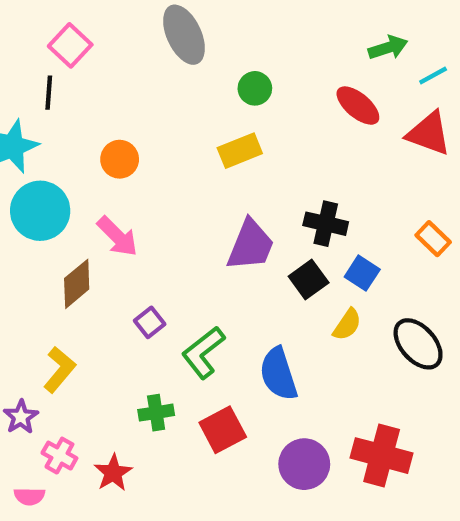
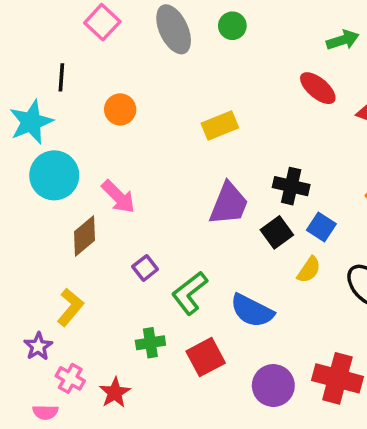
pink square: (70, 45) -> (102, 22), moved
green circle: (255, 88) -> (232, 26), moved
orange circle: (120, 159) -> (120, 109), moved
blue semicircle: (278, 374) -> (252, 311), turned -45

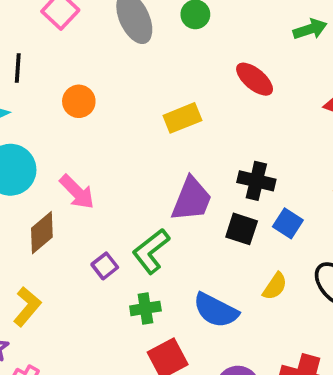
red ellipse: (318, 88) -> (255, 79), moved
black square: (277, 232) -> (242, 229), turned -36
yellow semicircle: (309, 270) -> (275, 286), moved
green L-shape: (190, 293) -> (151, 251), moved
green cross: (150, 343) -> (145, 308), moved

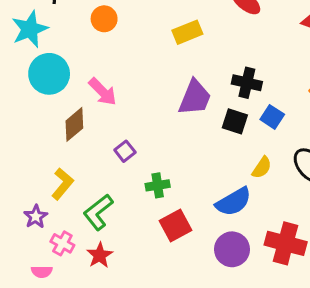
green L-shape: (151, 251) -> (98, 212), moved
blue semicircle: (216, 310) -> (233, 202), moved, turned -57

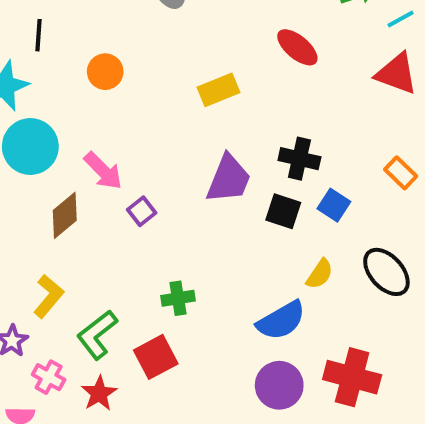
purple square: (125, 151) -> (142, 211), moved
red square: (175, 226) -> (156, 357), moved

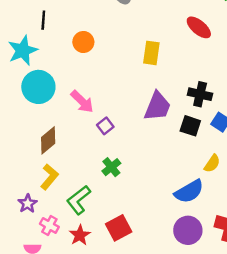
yellow rectangle: (218, 90) -> (151, 53), turned -60
brown diamond: (65, 215) -> (48, 140), moved
green cross: (178, 298) -> (111, 167), moved, turned -30
red square: (156, 357) -> (119, 228), moved

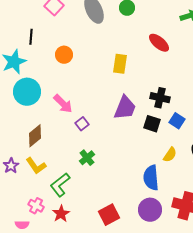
yellow L-shape: (49, 177) -> (36, 166), turned 105
blue semicircle: (189, 191) -> (151, 178), turned 115
purple star: (27, 204) -> (11, 166), moved
red square: (119, 228) -> (109, 215), moved

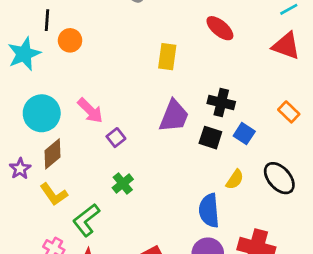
orange circle: (64, 55) -> (70, 40), moved
cyan circle: (27, 92) -> (42, 113), moved
purple star: (11, 166) -> (20, 169), moved

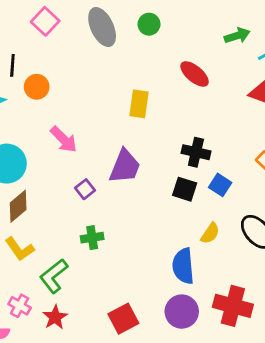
pink arrow: (90, 111) -> (64, 139), moved
purple trapezoid: (174, 116) -> (125, 166), moved
green cross: (123, 183) -> (92, 238), turned 30

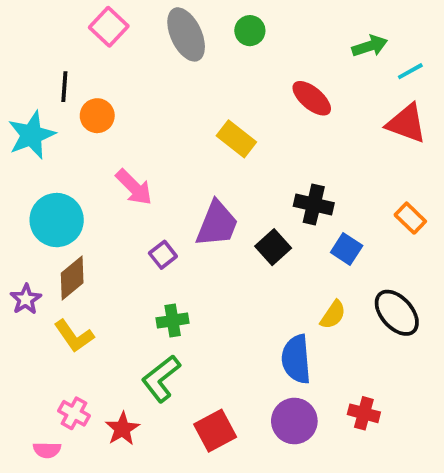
yellow rectangle: (139, 104) -> (236, 139), turned -60
black square: (185, 189) -> (273, 247), moved, turned 30
green L-shape: (54, 276) -> (161, 378), moved
red cross: (233, 306) -> (364, 413), size x0.6

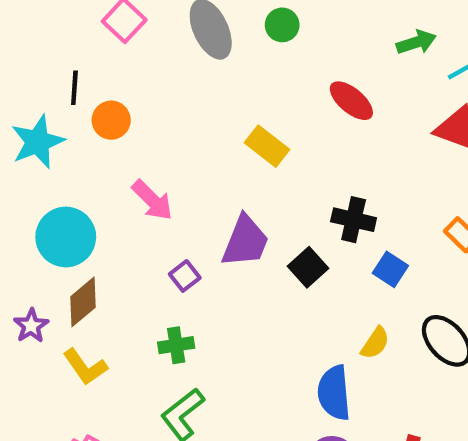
green cross: (173, 321) -> (176, 345), moved

